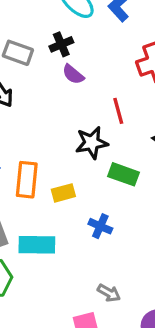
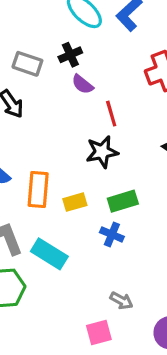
red line: (118, 111) -> (111, 114), moved
green rectangle: (124, 174) -> (123, 201), moved, turned -36
cyan rectangle: (37, 245) -> (49, 254), turned 32

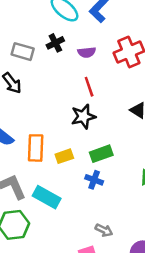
purple semicircle: (82, 84) -> (87, 52), moved, turned -42

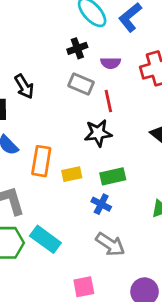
gray rectangle: (23, 52) -> (81, 84), moved
cyan rectangle: (47, 197) -> (45, 239), moved
gray arrow: (104, 230) -> (110, 244), moved, size x1.5

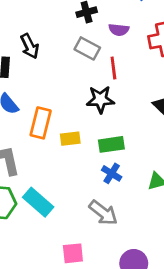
blue cross: (101, 204) -> (112, 173), moved

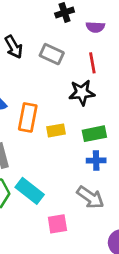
gray rectangle: (87, 48) -> (52, 54), moved
blue cross: (112, 173) -> (96, 160), turned -30
pink square: (73, 253) -> (57, 224), moved

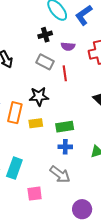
gray rectangle: (52, 54) -> (45, 62), moved
black star: (82, 93) -> (39, 96), moved
cyan rectangle: (30, 191) -> (14, 168), turned 70

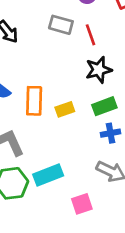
black star: (39, 96) -> (99, 70), moved
cyan rectangle: (14, 168) -> (48, 175), turned 60

